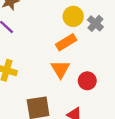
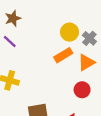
orange triangle: (60, 69) -> (86, 62), moved, turned 30

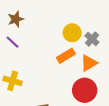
red circle: (82, 90) -> (85, 90), size x1.5

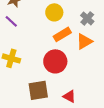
yellow circle: (72, 33) -> (54, 12), moved
red circle: (85, 90) -> (55, 61), moved

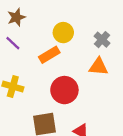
orange rectangle: (62, 34) -> (49, 55), moved
orange triangle: (84, 41) -> (98, 67), turned 36

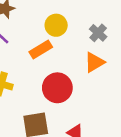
orange triangle: (98, 67) -> (94, 62), turned -36

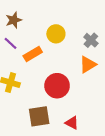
orange rectangle: (41, 49) -> (33, 54), moved

